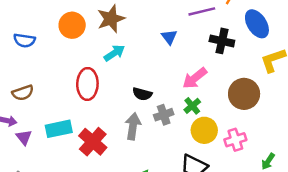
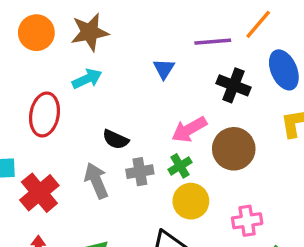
brown circle: (244, 94) -> (234, 149), moved
gray arrow: (133, 126) -> (96, 181), turned -40
pink cross: (235, 140) -> (247, 221), moved

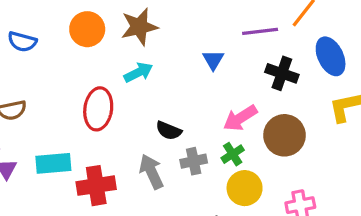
red cross: (39, 193) -> (96, 186), turned 33

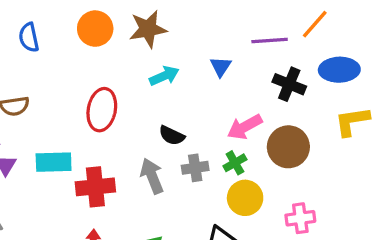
blue semicircle: (22, 42) -> (29, 37), turned 60
blue ellipse: (331, 56) -> (339, 70), turned -69
cyan arrow: (138, 72) -> (164, 76), moved

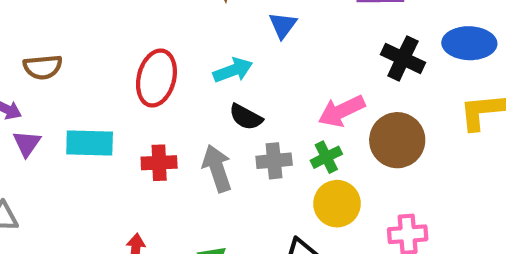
blue triangle: (221, 67) -> (283, 25), moved
cyan arrow: (164, 76) -> (233, 70), moved
red cross: (95, 187) -> (159, 163), moved, size x0.7

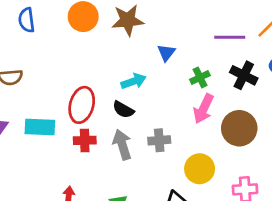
red ellipse: (156, 78) -> (82, 105), moved
pink arrow: (342, 111) -> (203, 109), turned -40
black semicircle: (246, 117) -> (123, 110), moved
green cross: (326, 157) -> (200, 77), moved

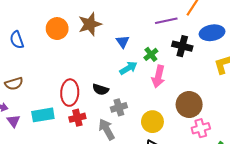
cyan arrow: (134, 81) -> (128, 68), moved
brown circle: (239, 128) -> (189, 104), moved
gray cross: (159, 140) -> (119, 107), moved
gray arrow: (122, 145) -> (107, 129), moved
yellow circle: (200, 169) -> (152, 122), moved

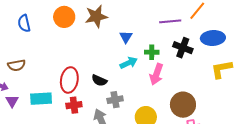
green cross: (151, 54) -> (152, 52), turned 32

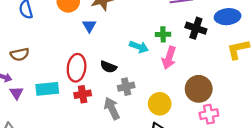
blue triangle: (126, 37) -> (89, 26), moved
cyan arrow: (129, 63) -> (139, 47), turned 48

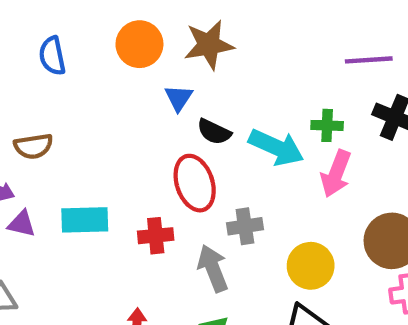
cyan arrow: (139, 47) -> (276, 147), size x1.4
black semicircle: (109, 67) -> (214, 132), moved
red ellipse: (77, 68) -> (195, 183), moved, turned -30
purple triangle: (16, 93) -> (22, 224), turned -48

